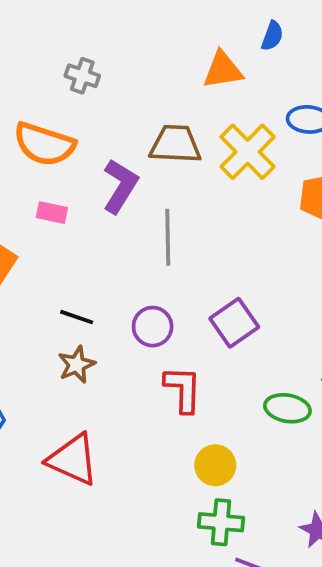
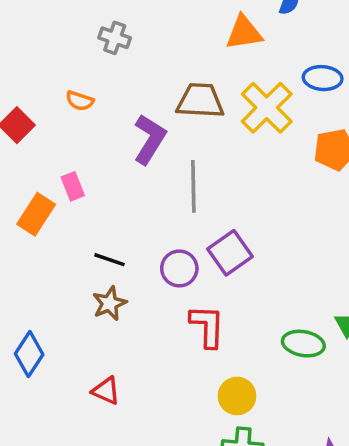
orange semicircle: (44, 144) -> (80, 101), size x0.5
pink rectangle: (52, 213) -> (73, 186), moved, turned 56
purple square: (234, 323) -> (230, 253), moved
red triangle: (73, 460) -> (106, 391), size x0.6

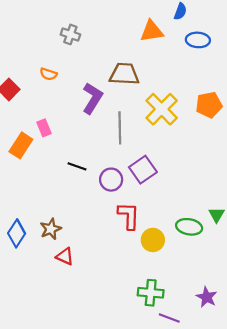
blue ellipse: (323, 78) -> (198, 40), moved
yellow cross: (267, 108) -> (162, 109), moved
black line: (109, 260) -> (77, 166), moved
brown star: (109, 303) -> (51, 229), moved
yellow circle: (237, 396) -> (153, 240), moved

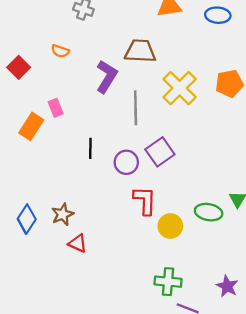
black line: (77, 166) -> (90, 148), turned 72

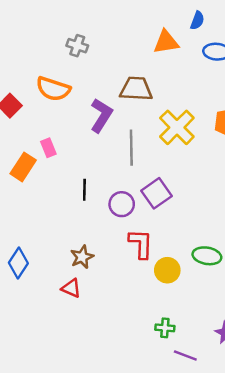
orange semicircle: (60, 51) -> (53, 89), size x1.8
brown star: (63, 214) -> (82, 257), moved
green cross: (168, 282) -> (165, 328), size x0.7

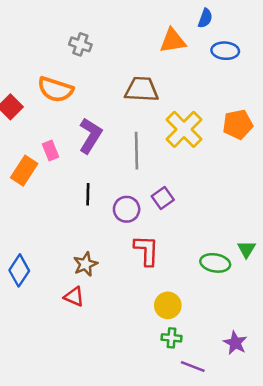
purple L-shape: (101, 115) -> (90, 136), moved
purple square: (156, 193) -> (163, 198), size x0.7
yellow circle: (167, 270) -> (168, 305), moved

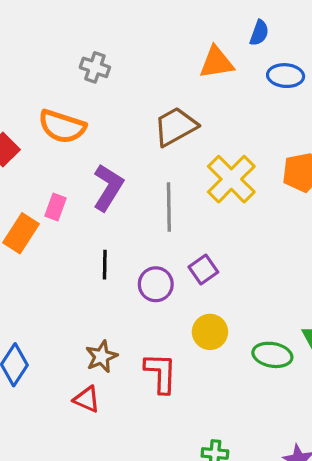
brown trapezoid: (142, 89) -> (175, 127), turned -32
pink rectangle: (50, 151) -> (56, 207), turned 42
red L-shape: (147, 250) -> (161, 373), moved
yellow circle: (168, 305) -> (210, 332), moved

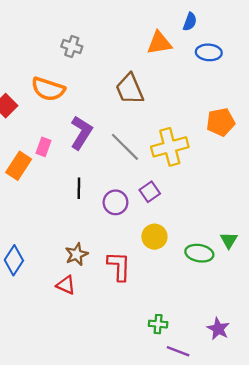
brown trapezoid: (175, 127) -> (130, 89), turned -84
yellow cross: (231, 179) -> (170, 147), moved, turned 30
gray line: (169, 207) -> (125, 147), turned -44

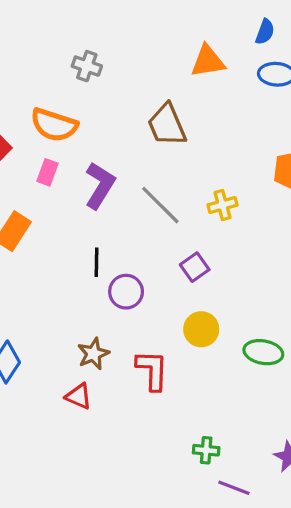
blue semicircle: (190, 22) -> (265, 32), moved
pink rectangle: (43, 147) -> (48, 172), moved
yellow cross: (170, 147) -> (222, 205), size x0.6
purple circle: (115, 202) -> (126, 292), moved

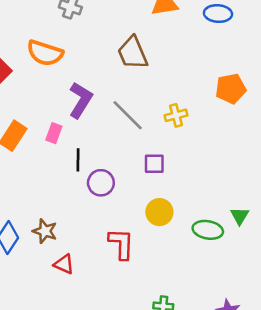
pink rectangle: (48, 172) -> (54, 133), moved
purple square: (195, 267) -> (154, 164), turned 35
brown star: (93, 354) -> (45, 231), moved, turned -30

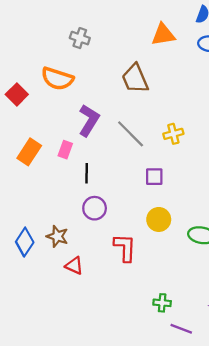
purple circle: (101, 183) -> (95, 208), moved

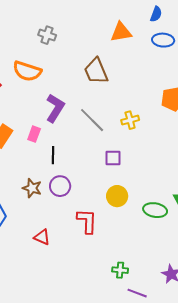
brown star: (57, 236) -> (32, 188), moved

